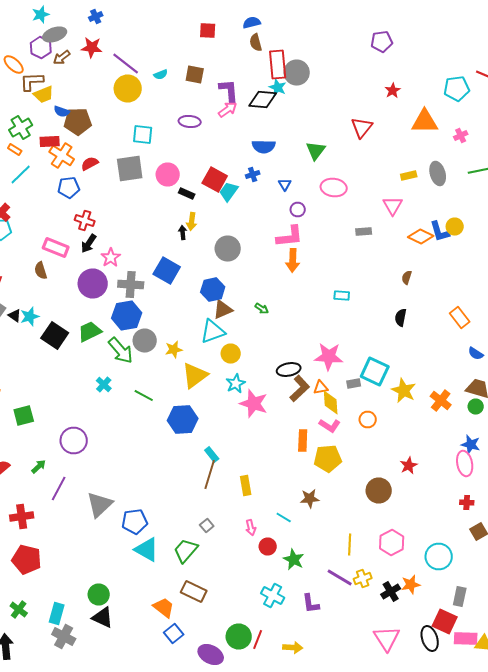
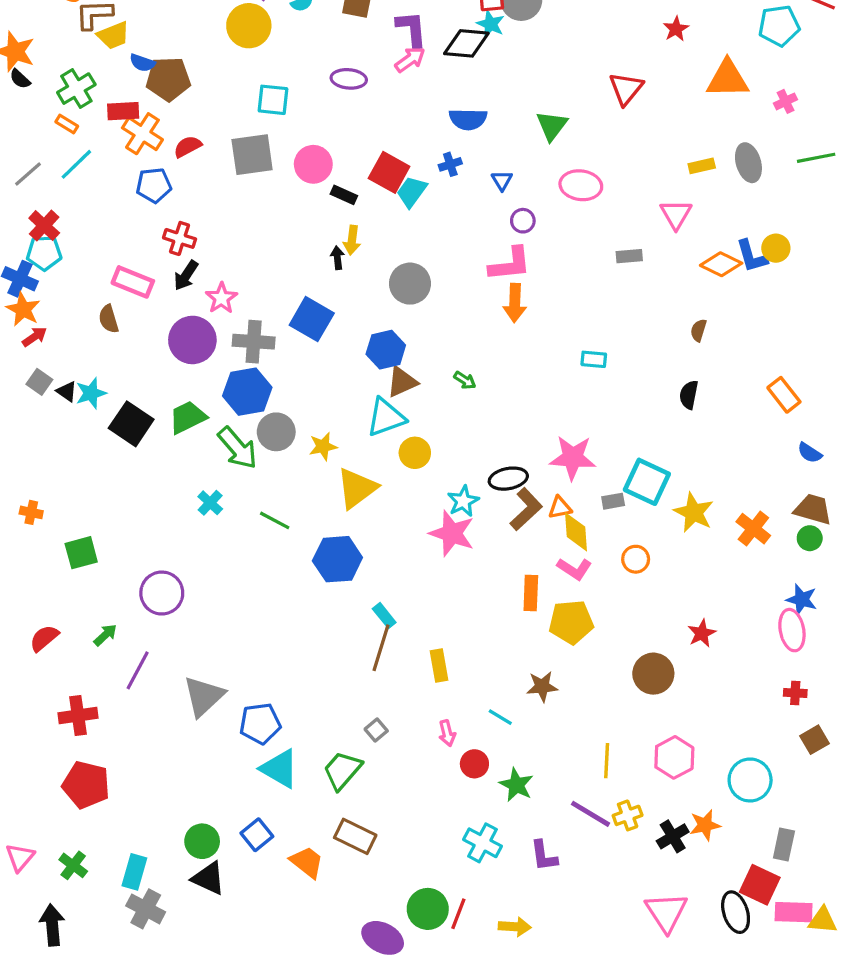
cyan star: (236, 384) -> (463, 501), moved
blue square: (174, 634) -> (257, 835), moved

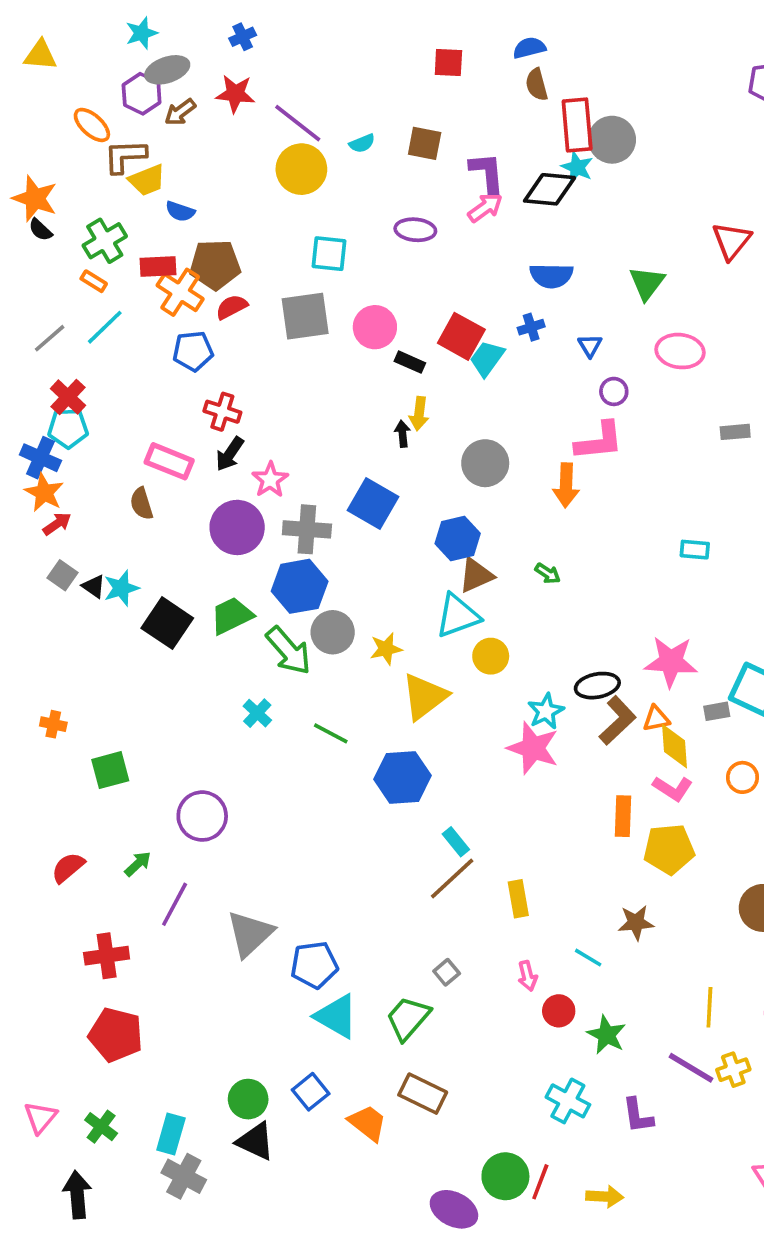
brown pentagon: (168, 79) -> (215, 265), moved
orange arrow: (515, 303) -> (566, 485), moved
brown line: (381, 648) -> (452, 879), turned 30

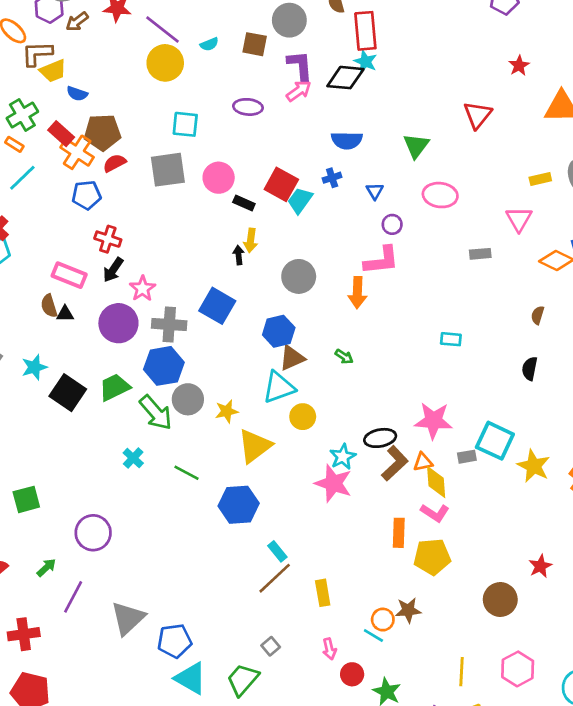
gray circle: (612, 140) -> (289, 20), moved
red rectangle: (158, 267) -> (61, 134), turned 45
black triangle: (94, 586) -> (65, 314), moved, turned -36
orange circle: (743, 777) -> (383, 620), moved

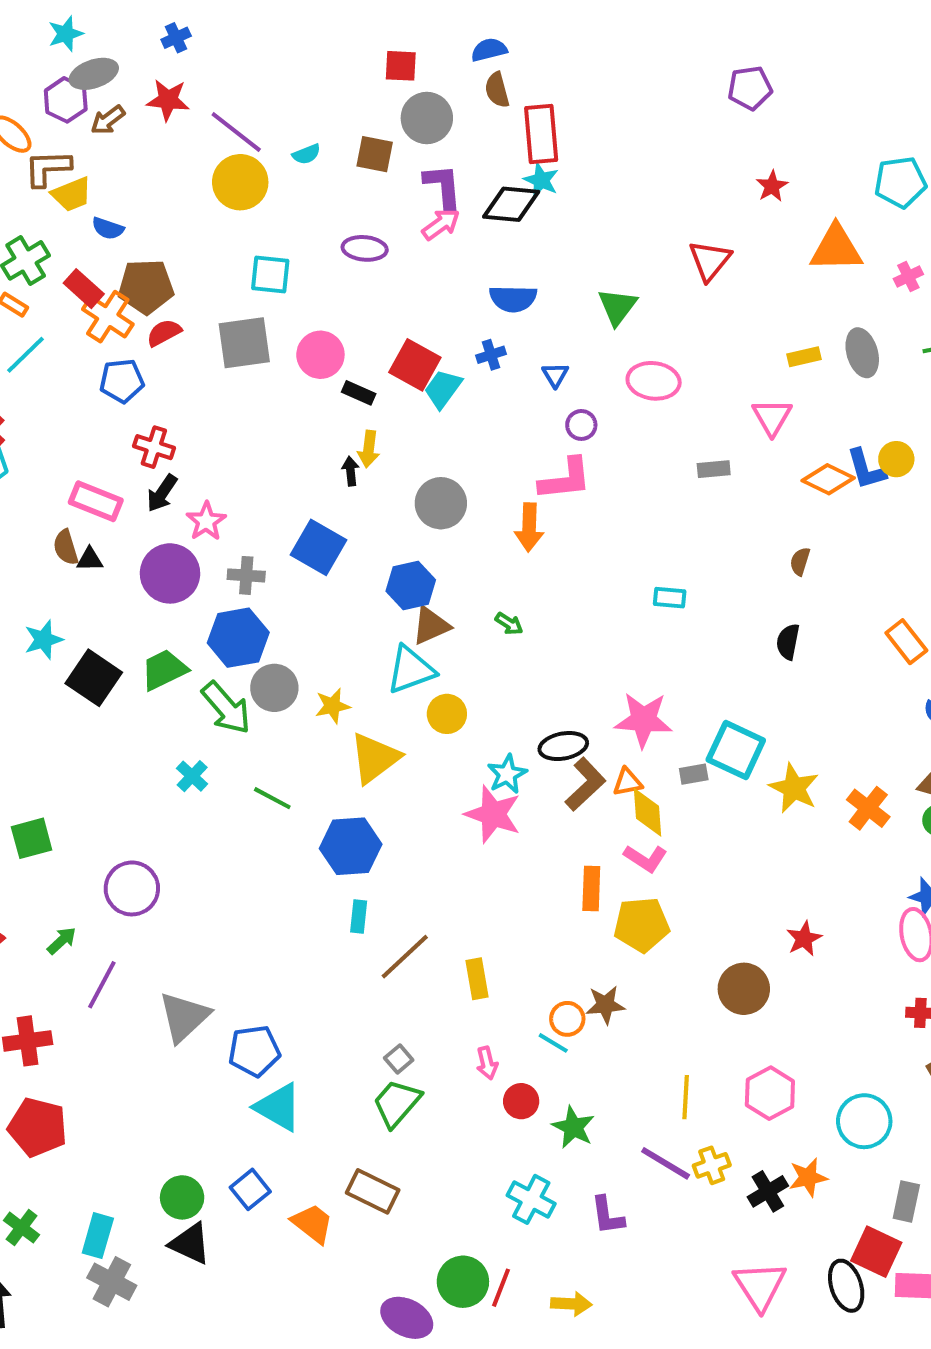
gray cross: (169, 325) -> (246, 575), size x0.7
cyan rectangle: (277, 551) -> (359, 917), moved, turned 45
green trapezoid: (243, 680) -> (397, 1103), moved

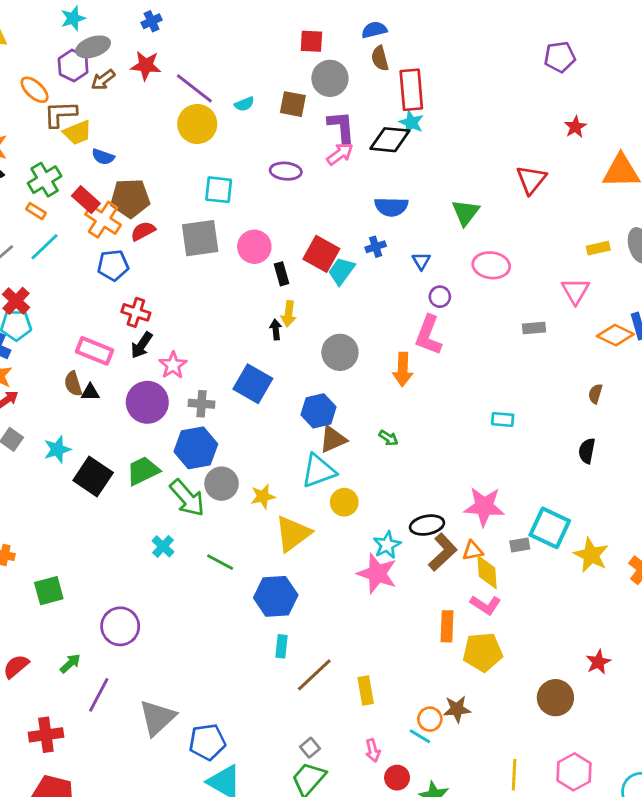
black rectangle: (359, 393) -> (281, 274), turned 50
pink L-shape: (565, 479) -> (428, 335), turned 117

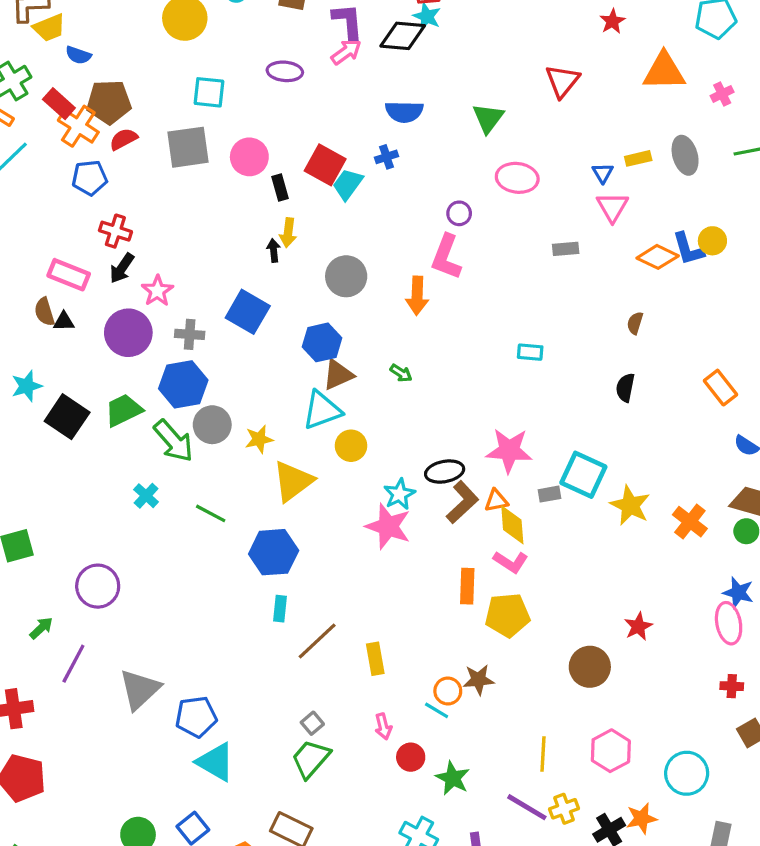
blue triangle: (421, 261) -> (603, 173), moved

